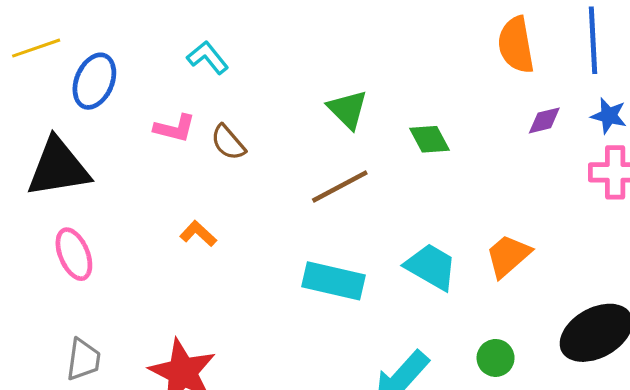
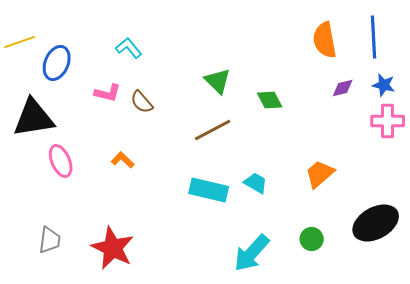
pink ellipse: (74, 254) -> (61, 161), moved
cyan trapezoid: (431, 267) -> (256, 183), moved, size x0.7

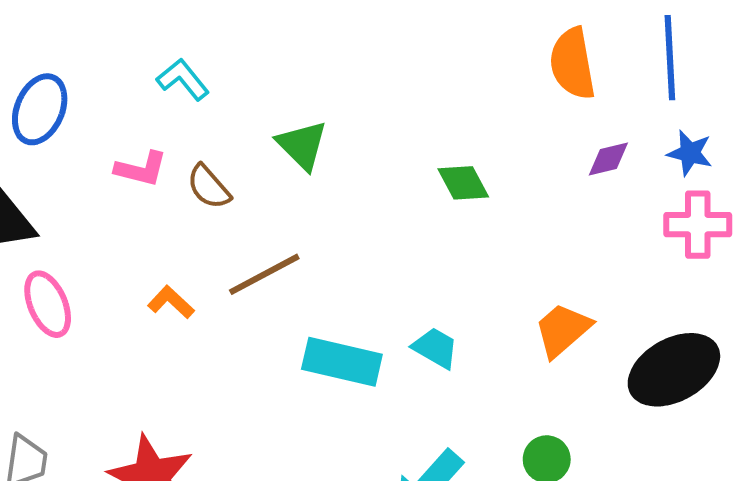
green triangle: (218, 81) -> (302, 145), moved
brown line: (213, 130) -> (264, 274), moved
black ellipse: (376, 223) -> (674, 370), moved

